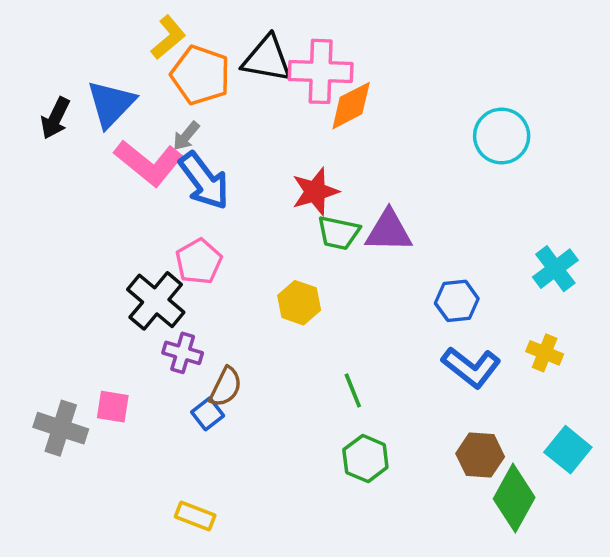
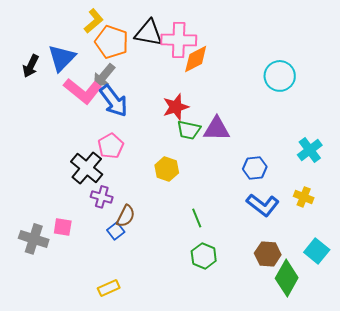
gray arrow: (186, 136) -> (104, 76), size x1.5
yellow rectangle: (195, 516) -> (109, 288), turned -45

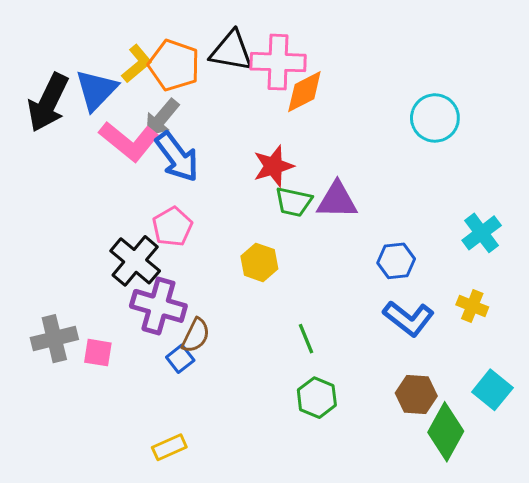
yellow L-shape: (94, 21) -> (137, 64), moved
black arrow: (31, 66) -> (48, 102), size x1.6
purple cross: (102, 197) -> (158, 306), size x1.6
gray cross: (34, 239) -> (54, 339), moved, turned -32

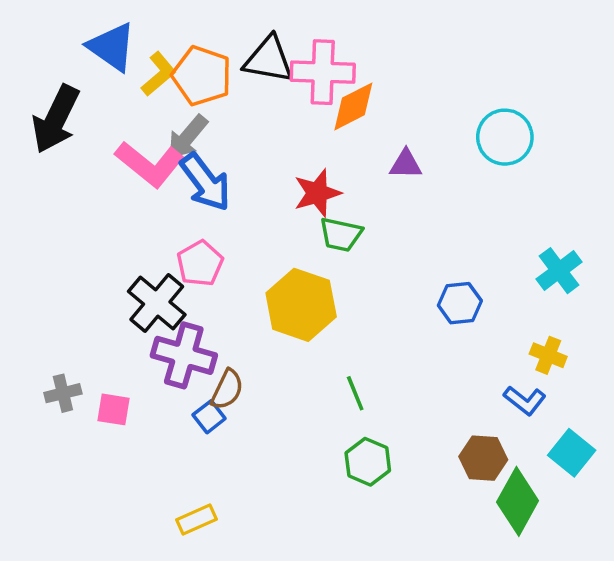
blue triangle: (96, 90) -> (112, 47), moved, turned -39
purple triangle: (337, 200) -> (406, 164), moved, size x0.7
yellow hexagon: (259, 262) -> (301, 305), size x1.6
blue L-shape: (409, 318) -> (525, 400), moved, size x0.7
gray cross: (54, 339) -> (63, 393), size x0.7

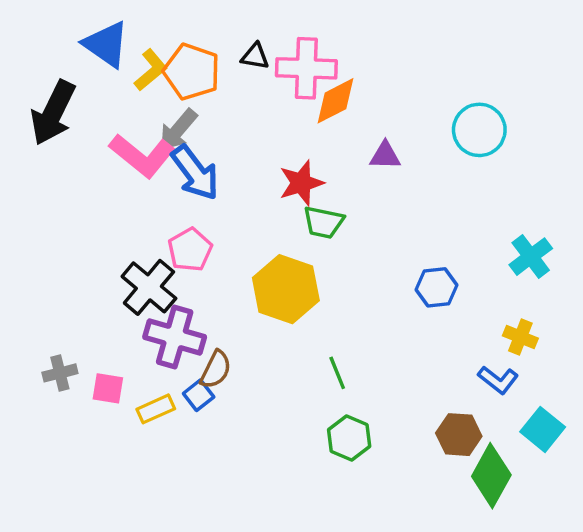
black triangle: (269, 60) -> (255, 56), size x0.6
yellow rectangle: (196, 519) -> (156, 409), moved

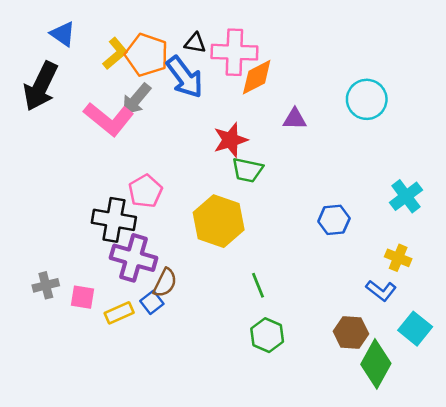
blue triangle: (106, 44) -> (63, 34), moved, size x0.7
blue arrow: (195, 173) -> (185, 77), moved
black cross: (149, 287) -> (114, 220), turned -30

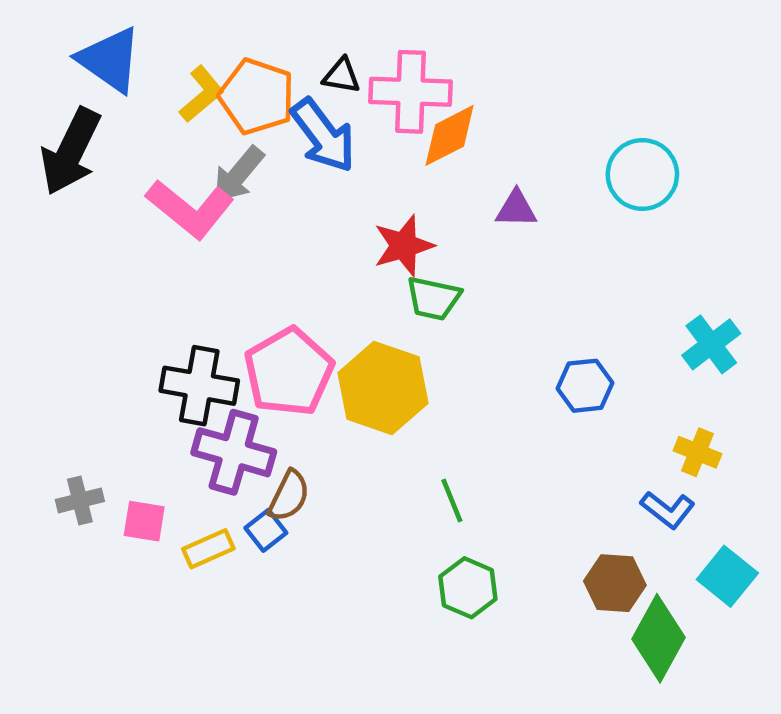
blue triangle: (63, 34) -> (110, 60), size x1.5
pink pentagon: (145, 191) -> (289, 372), moved, size x1.5

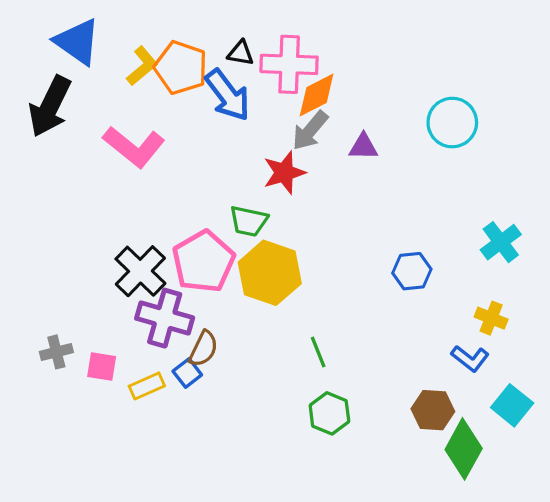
gray arrow: (238, 174) -> (310, 131), moved
green trapezoid: (433, 298) -> (249, 221), moved
black cross: (199, 386) -> (140, 271), turned 34

